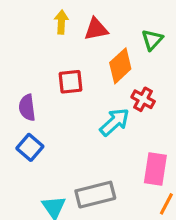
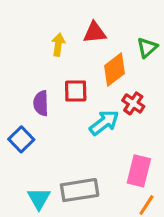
yellow arrow: (61, 22) -> (58, 45), moved
red square: (70, 82) -> (76, 91), moved
purple semicircle: (27, 108) -> (41, 103), moved

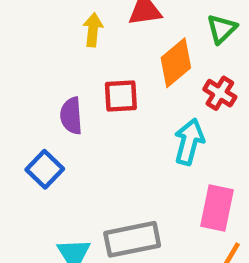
red cross: (133, 103) -> (220, 93), moved
cyan arrow: (104, 123) -> (189, 142), moved, turned -36

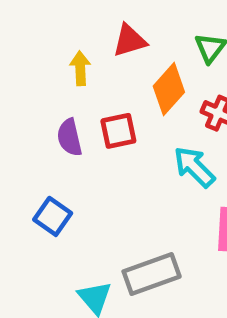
purple semicircle: (71, 116) -> (70, 137), moved
cyan arrow: (189, 142) -> (194, 167), turned -51

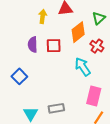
gray rectangle: (152, 274) -> (56, 108), size x0.7

